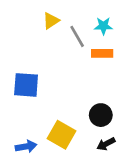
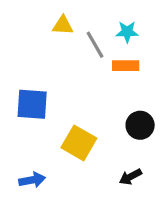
yellow triangle: (51, 21) -> (63, 25), turned 36
black circle: (101, 115) -> (140, 125), moved
yellow square: (61, 135) -> (79, 143), moved

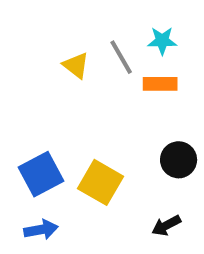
yellow triangle: (63, 25) -> (76, 65), moved, turned 35
blue square: (32, 104) -> (41, 174), moved, turned -32

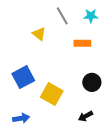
cyan star: (162, 41) -> (91, 16), moved
gray line: (121, 57) -> (62, 16), moved
blue square: (41, 174) -> (23, 77), moved

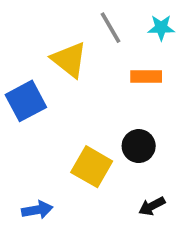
yellow triangle: (39, 34) -> (69, 60), size x1.5
blue square: (23, 77) -> (26, 101), moved
black circle: (92, 82) -> (139, 146), moved

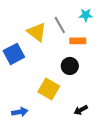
gray line: (110, 28) -> (60, 25), moved
black circle: (139, 146) -> (70, 66), moved

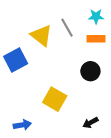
orange rectangle: (78, 41) -> (96, 39), moved
black circle: (70, 66) -> (90, 71), moved

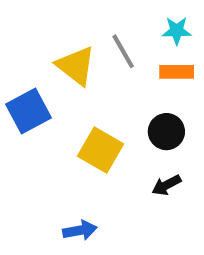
yellow square: (55, 99) -> (101, 150), moved
black arrow: (90, 123) -> (166, 185), moved
blue arrow: (22, 125) -> (80, 230), moved

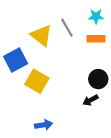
black circle: (166, 132) -> (98, 79), moved
yellow square: (101, 150) -> (37, 81), moved

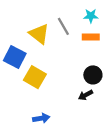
blue square: (16, 60) -> (15, 57), turned -35

